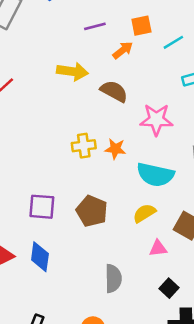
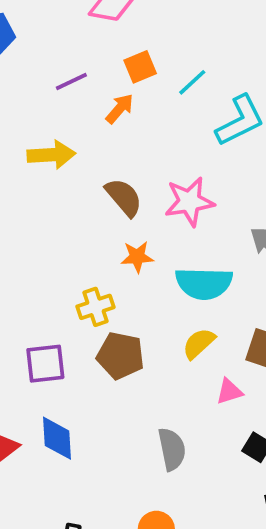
brown semicircle: (114, 91) -> (124, 197), moved, turned 32
yellow cross: (84, 146) -> (95, 307), moved

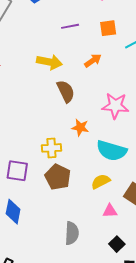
orange arrow: (120, 109) -> (93, 61), moved
brown semicircle: (124, 197) -> (66, 91), moved

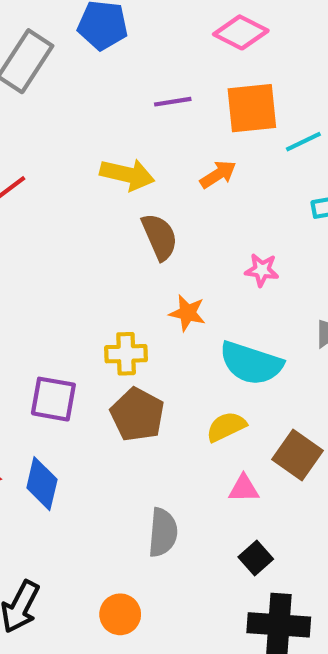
orange square: (108, 28) -> (252, 108), size x1.5
pink star: (115, 106) -> (262, 270), size x0.6

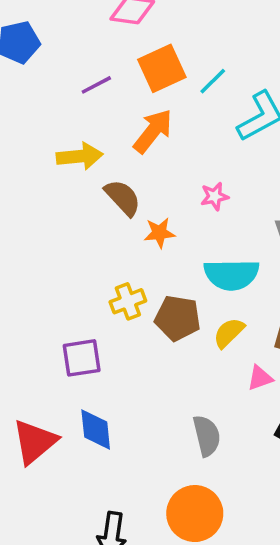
orange arrow: (218, 174) -> (153, 131), size x1.5
orange star: (187, 313) -> (159, 233), moved
brown pentagon: (137, 415) -> (178, 318), moved
orange circle: (120, 614) -> (195, 514), size x1.6

